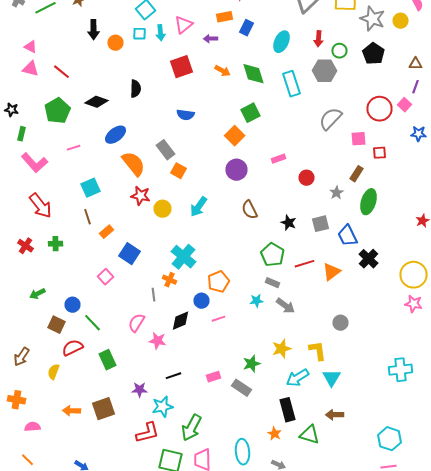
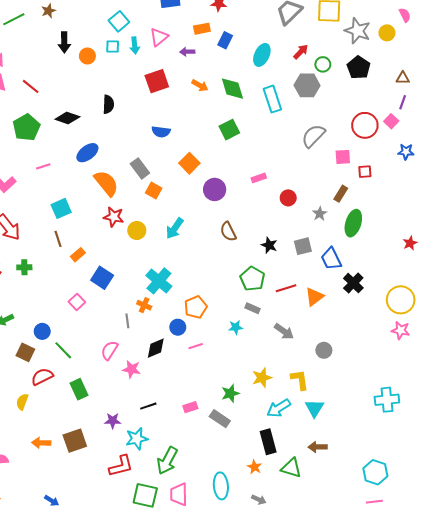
red arrow: (318, 39) -> (301, 52), turned -140
orange square: (234, 136) -> (189, 163), moved
gray arrow: (286, 306) -> (284, 331), moved

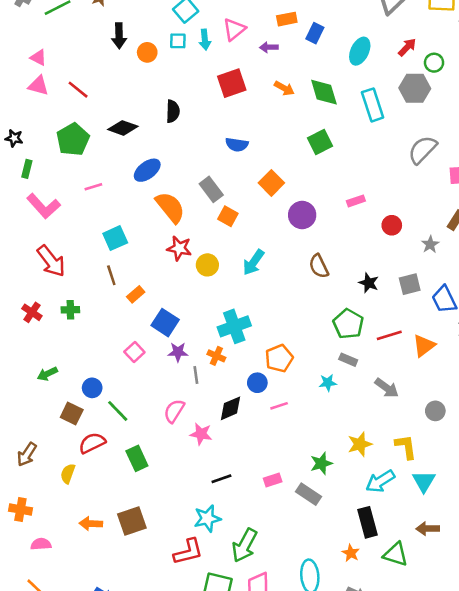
cyan cross: (159, 281) -> (234, 326), turned 30
purple star: (113, 421) -> (178, 352), moved

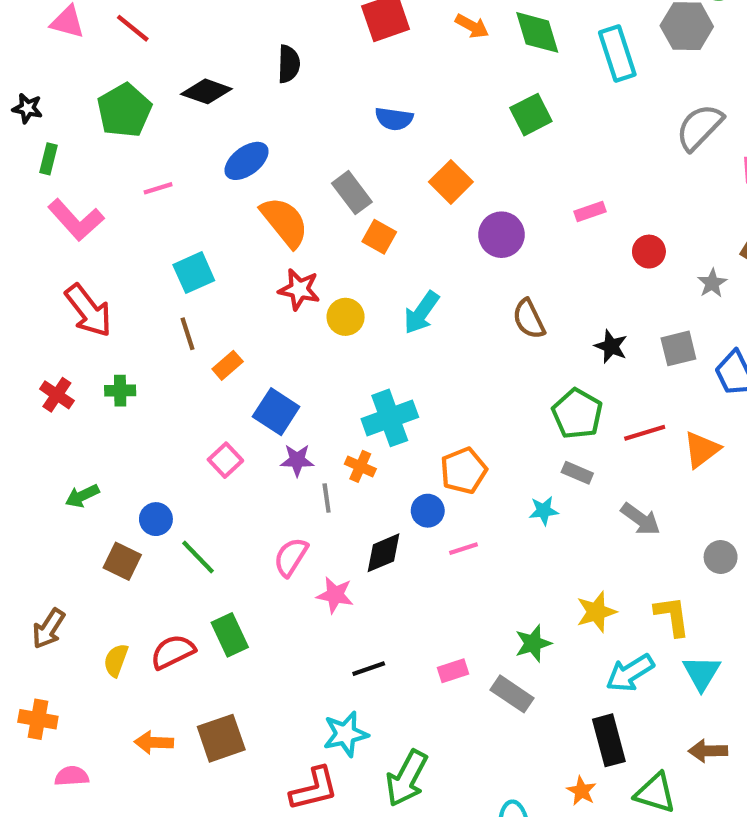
red semicircle: (92, 443) -> (173, 652), moved

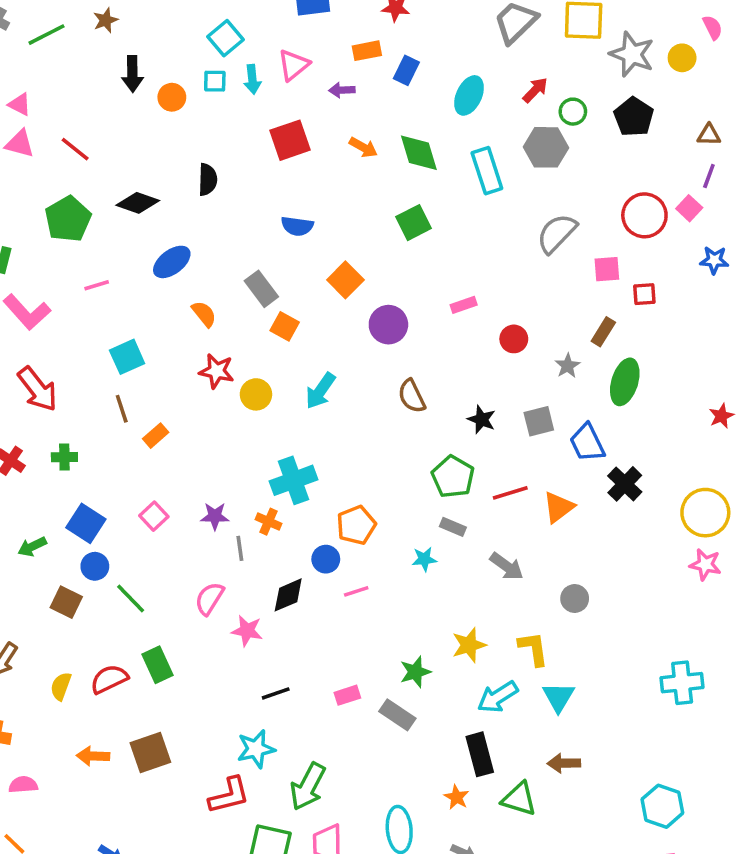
orange semicircle: (284, 222) -> (204, 314), size x0.6
blue square: (276, 412) -> (86, 523), moved

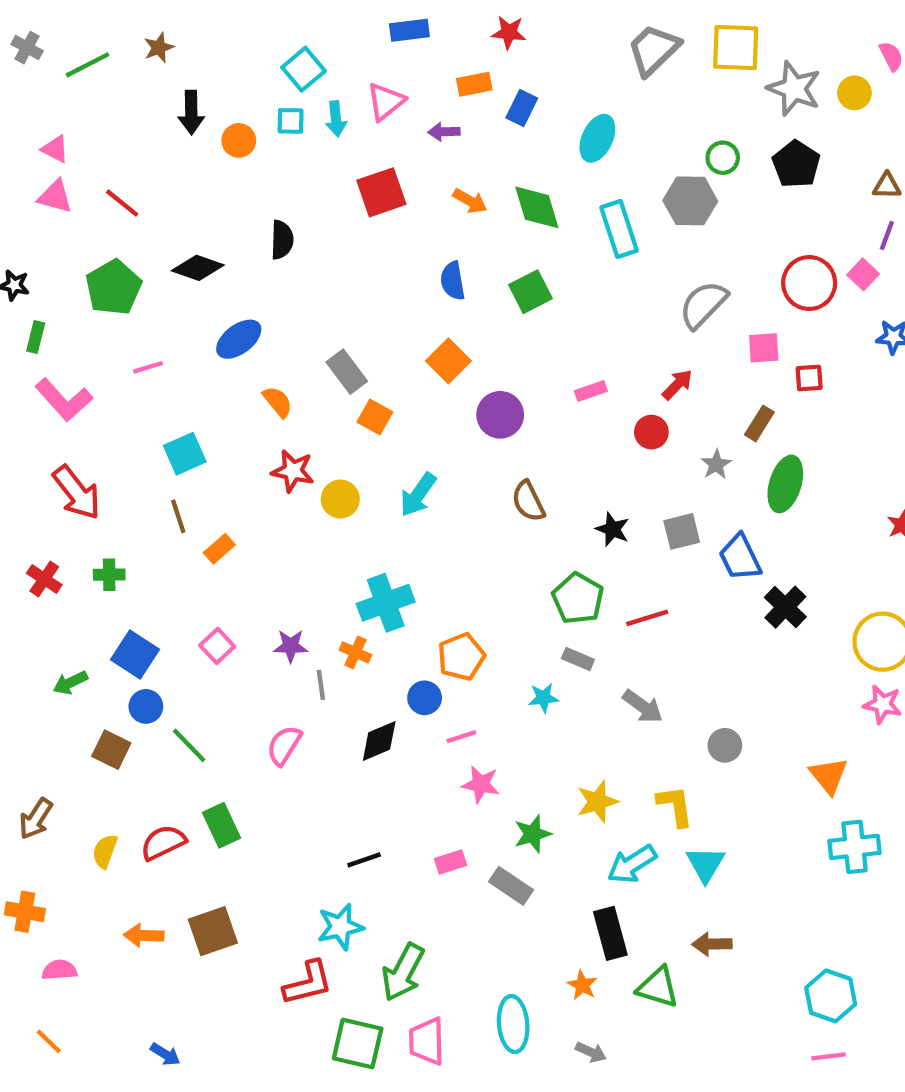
red arrow: (535, 90) -> (677, 385), moved
blue semicircle: (297, 226) -> (453, 281), moved, turned 72
orange triangle: (559, 507) -> (829, 776), moved, turned -32
pink star: (247, 631) -> (481, 784), moved

